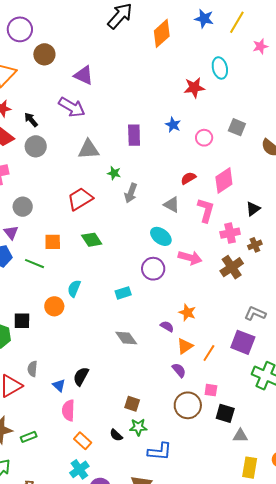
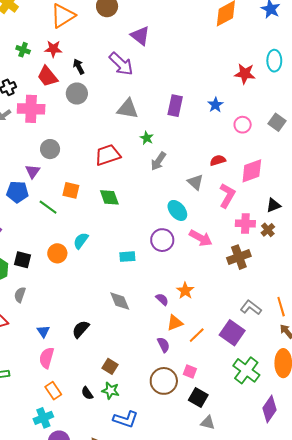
brown cross: (255, 245) -> (268, 230), moved, turned -32
gray semicircle: (32, 369) -> (20, 295), moved
black semicircle: (81, 376) -> (81, 329), moved

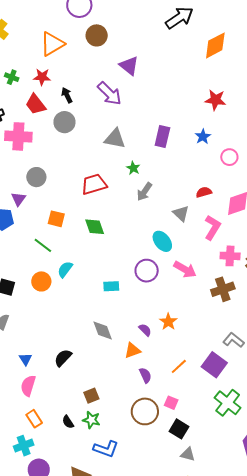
red star: (245, 74) -> (215, 100), moved
green line: (48, 207) -> (43, 245), moved
orange triangle: (175, 323) -> (132, 350), moved
brown square: (110, 366) -> (91, 396), turned 35

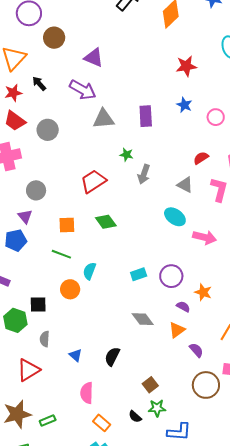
black arrow: (67, 95) -> (39, 84), moved
gray triangle: (115, 139) -> (104, 119), moved
purple circle: (147, 271) -> (171, 276), moved
blue triangle: (25, 359) -> (76, 355), moved

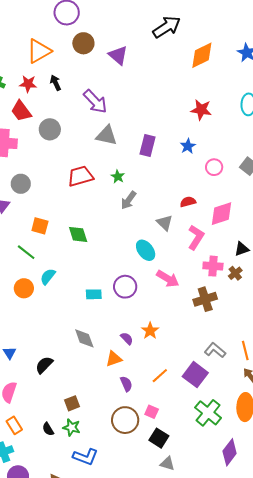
purple triangle: (94, 58) -> (118, 55), moved
red trapezoid: (93, 181) -> (80, 176), moved
purple circle: (171, 276) -> (125, 287), moved

